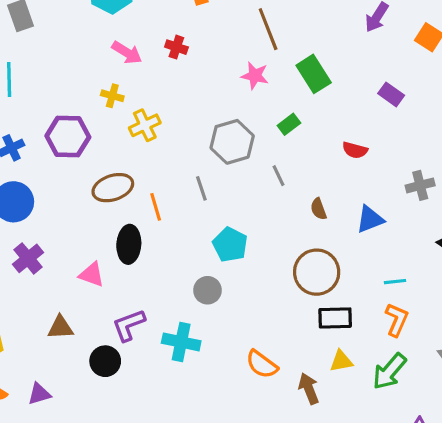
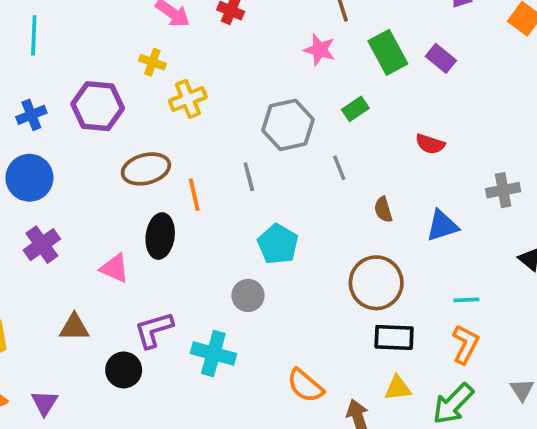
purple rectangle: (391, 94) -> (441, 58), moved
purple triangle: (39, 394) -> (45, 403), turned -45

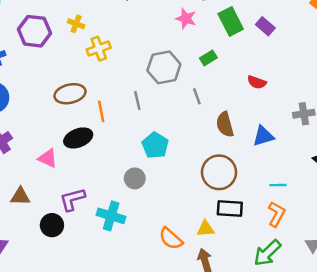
purple hexagon: (98, 106) -> (34, 31), moved
brown semicircle: (383, 210) -> (225, 124), size x1.5
black ellipse: (160, 236) -> (78, 138), turned 60
yellow triangle: (398, 388) -> (205, 229), moved

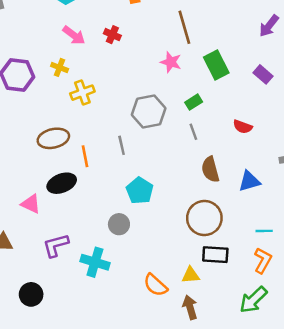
purple rectangle: (265, 26) -> (263, 74), moved
gray line: (197, 96) -> (193, 132), moved
black circle: (52, 225) -> (31, 294), moved

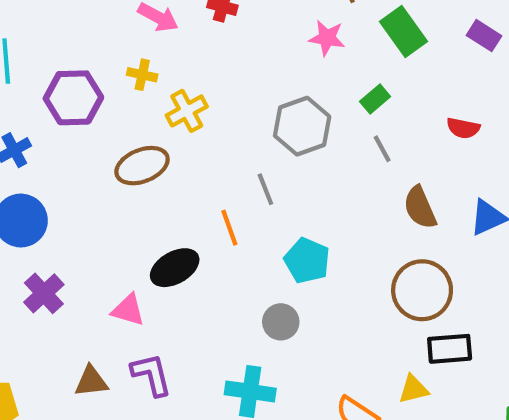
brown ellipse: (53, 138) -> (142, 166), moved
orange line: (85, 156) -> (229, 228), moved
purple L-shape: (56, 245) -> (151, 375), moved, turned 100

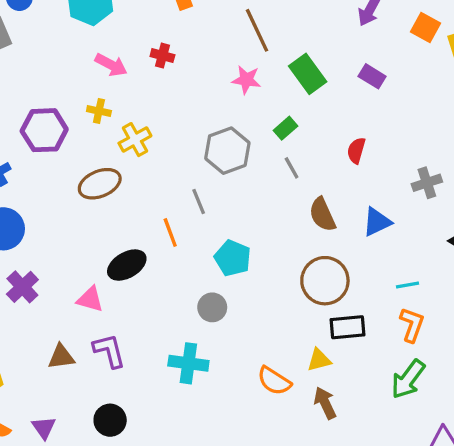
red semicircle: (463, 128) -> (356, 150), turned 95

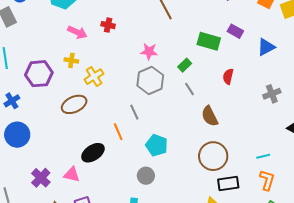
green rectangle: (308, 74) -> (209, 41), moved, turned -35
pink star: (246, 80) -> (149, 51), moved
blue triangle: (377, 222) -> (266, 47), moved
purple cross: (22, 287) -> (41, 178), moved

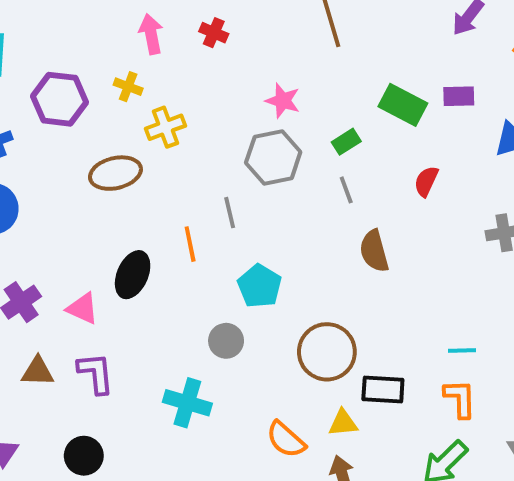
purple rectangle: (235, 31) -> (459, 96), turned -42
pink arrow: (77, 32) -> (151, 34), turned -138
black ellipse: (93, 153) -> (133, 275), turned -45
brown circle: (213, 156) -> (327, 352), moved
orange L-shape: (267, 180) -> (460, 398), turned -30

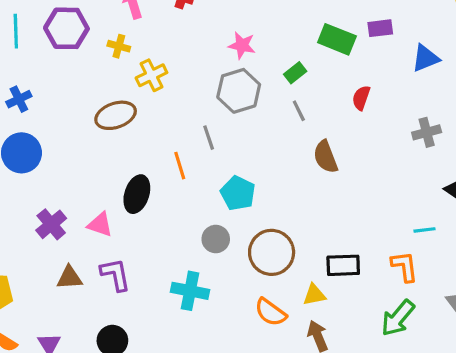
purple hexagon: (60, 99) -> (66, 28), moved
cyan line: (462, 351) -> (424, 230), moved
brown circle: (327, 352) -> (272, 252), moved

